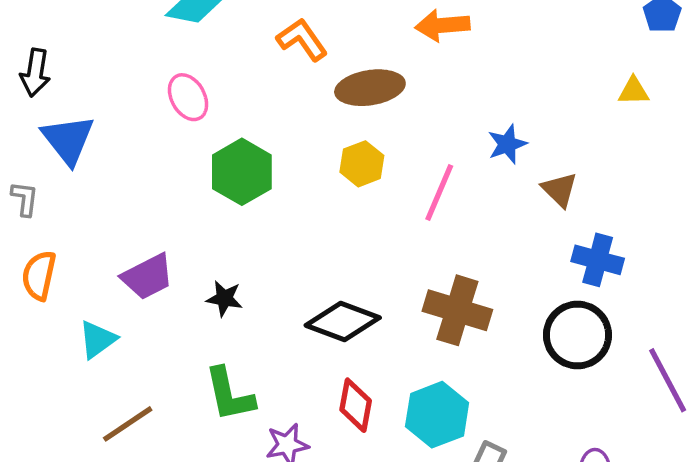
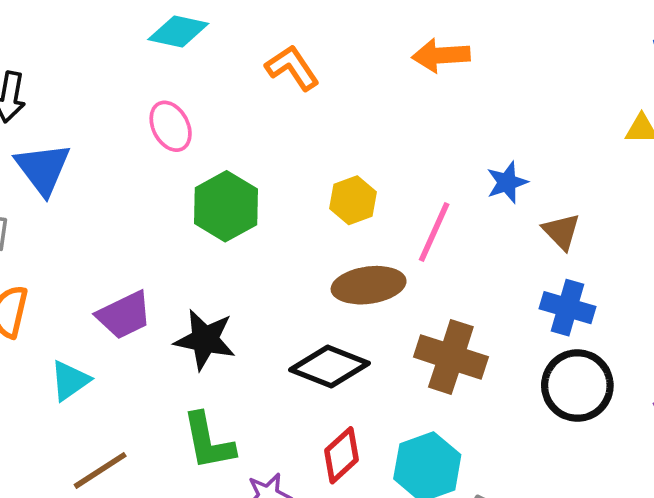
brown ellipse: (370, 88) -> (369, 285), moved
blue cross: (598, 260) -> (568, 308), moved
black star: (224, 298) -> (205, 340), size x1.6
red diamond: (356, 405) -> (341, 455), turned 36

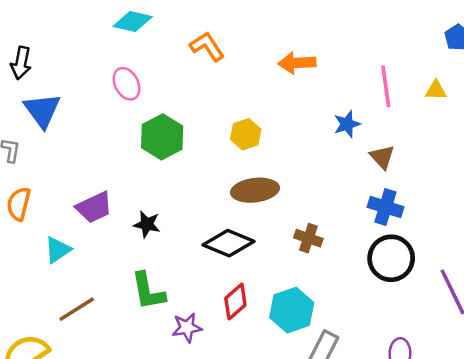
orange arrow: (441, 55) -> (297, 63), moved
pink line: (434, 232) -> (386, 86), moved, turned -33
black star: (205, 340) -> (147, 224), size x0.7
brown cross: (451, 357) -> (308, 238), size x0.6

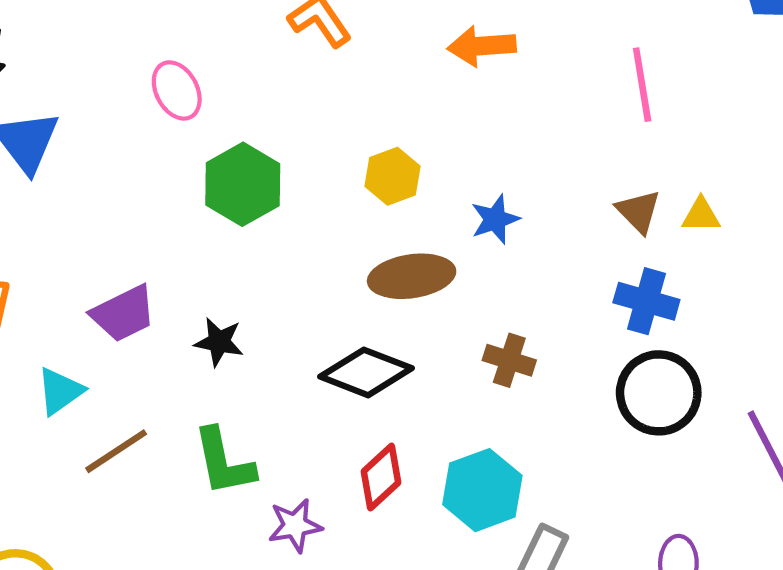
yellow triangle: (436, 90) -> (701, 215), moved
blue star: (347, 124) -> (495, 219), moved
brown line: (77, 309) -> (116, 451), moved

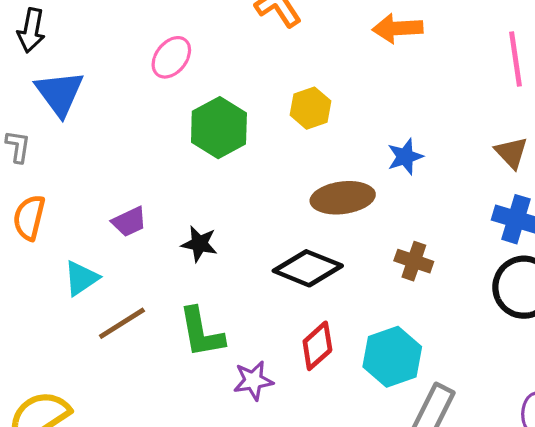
pink ellipse: (177, 90) -> (171, 57), turned 66
yellow hexagon: (393, 176) -> (310, 108), moved
purple trapezoid: (123, 314) -> (129, 222), size x0.7

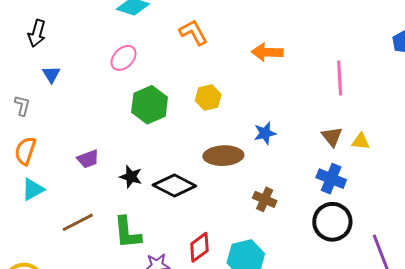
blue triangle: (60, 93) -> (51, 74), size x0.6
black diamond: (308, 268) -> (174, 186), moved
cyan triangle: (81, 278) -> (33, 189), moved

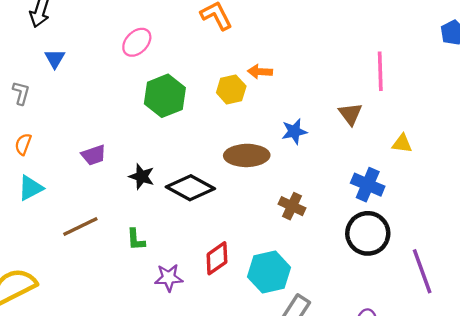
orange arrow: (267, 52) -> (260, 72), moved, size x0.7
brown triangle: (332, 137) -> (350, 114), moved
orange semicircle: (25, 151) -> (23, 144), size x0.7
green L-shape: (127, 233) -> (136, 240), size x0.6

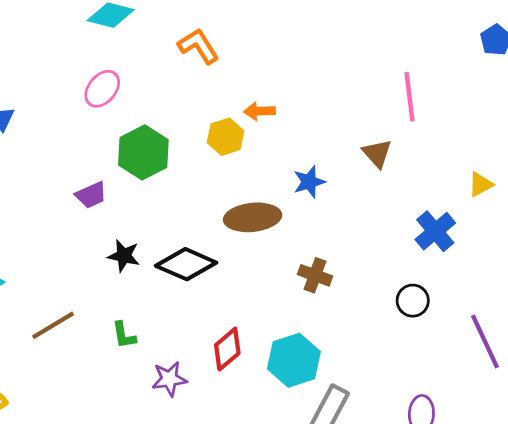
yellow triangle: (402, 144) -> (480, 184), moved, turned -30
purple trapezoid: (94, 155) -> (91, 195), moved
blue cross: (368, 185) -> (435, 231), moved, turned 32
black circle: (368, 233) -> (413, 301), size x0.6

